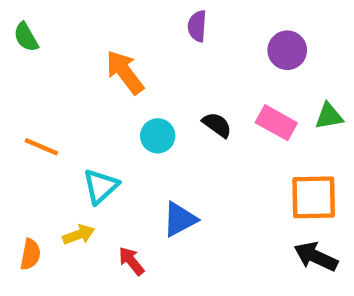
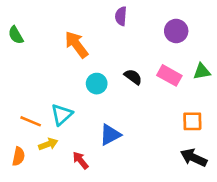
green semicircle: (26, 37) -> (16, 35), moved
orange line: (41, 147) -> (31, 121), moved
orange square: (314, 197) -> (192, 121), size x0.7

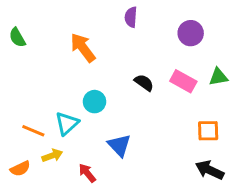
cyan circle: (97, 84) -> (94, 102), moved
blue triangle: (110, 135) -> (119, 145), turned -45
orange semicircle: (19, 156) -> (20, 169), turned 54

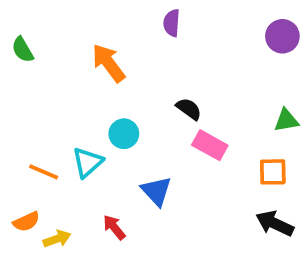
purple circle: (191, 33) -> (282, 36), moved
green triangle: (218, 77) -> (286, 120), moved
pink rectangle: (183, 81) -> (210, 145), moved
yellow arrow: (52, 155) -> (57, 239), moved

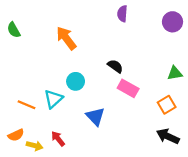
purple semicircle: (172, 23) -> (122, 14), moved
orange square: (273, 172) -> (167, 105), turned -30
red arrow: (114, 227) -> (58, 139), moved
yellow arrow: (57, 239) -> (35, 146), turned 35

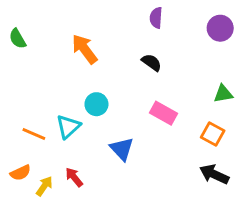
black semicircle: (115, 66) -> (152, 62), moved
orange square: (167, 105) -> (213, 134), turned -30
yellow arrow: (35, 146) -> (44, 186), turned -70

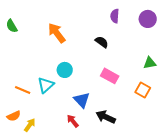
purple semicircle: (156, 18) -> (115, 16), moved
black arrow: (214, 174) -> (106, 117), moved
red arrow: (74, 177) -> (73, 121), moved

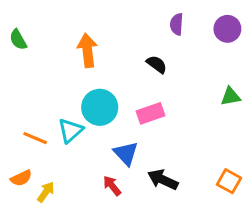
orange arrow: (57, 33) -> (87, 50), turned 30
cyan circle: (65, 70) -> (100, 107), size x1.5
pink rectangle: (110, 76) -> (150, 113), moved, turned -48
orange square: (143, 90) -> (229, 181), moved

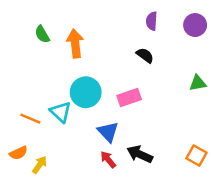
green semicircle: (18, 40) -> (42, 34), moved
black semicircle: (157, 64) -> (145, 55), moved
cyan triangle: (70, 130) -> (61, 112), turned -35
red arrow: (112, 186) -> (108, 159), moved

